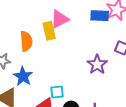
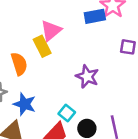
purple star: (97, 64) -> (87, 76), moved
cyan square: (57, 92) -> (67, 113), turned -32

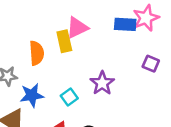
blue star: (25, 104) -> (32, 95), turned 30
cyan square: (67, 113) -> (69, 97), moved

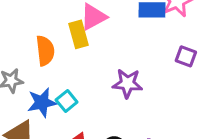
purple star: (102, 83) -> (127, 83), turned -30
cyan square: (69, 97) -> (67, 101), moved

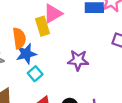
blue star: (42, 103) -> (26, 54), moved

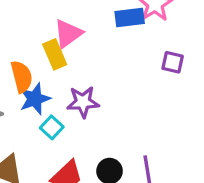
purple star: (78, 60) -> (83, 102), moved

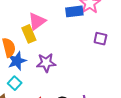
cyan square: (52, 127) -> (15, 83), moved

